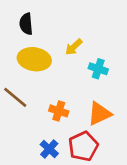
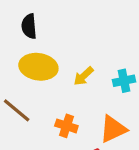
yellow arrow: (74, 47) -> (84, 76), moved
cyan cross: (98, 69) -> (124, 81), moved, turned -30

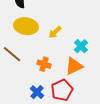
cyan cross: (124, 81) -> (81, 46), moved, turned -32

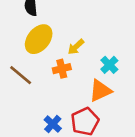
yellow ellipse: (26, 26) -> (39, 39), turned -60
orange cross: (44, 64) -> (62, 69), moved, turned -32

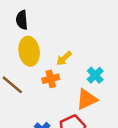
yellow ellipse: (39, 39) -> (29, 51), turned -48

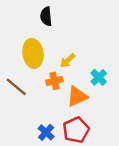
black semicircle: (22, 20) -> (46, 16), moved
orange triangle: (87, 99) -> (77, 96), moved

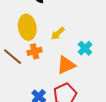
orange cross: (54, 81) -> (35, 51), moved

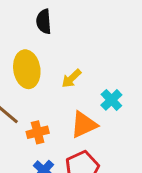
orange cross: (35, 51) -> (38, 132), moved

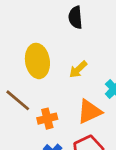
black semicircle: (44, 22) -> (75, 17), moved

